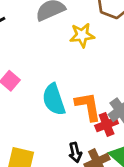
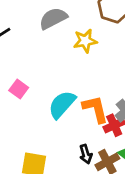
cyan semicircle: (54, 99) -> (62, 104), turned 64

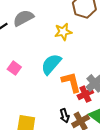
gray semicircle: (53, 18) -> (23, 18), moved
cyan semicircle: (62, 104) -> (51, 64), moved

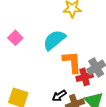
black arrow: (65, 116) -> (59, 96), turned 64

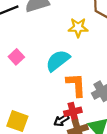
red cross: (85, 77) -> (73, 112), moved

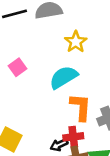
yellow star: (78, 28) -> (76, 42), moved, turned 30

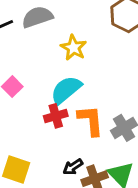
red cross: (73, 137) -> (56, 116), moved

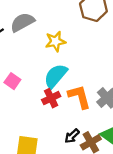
yellow star: (74, 48) -> (55, 41), turned -30

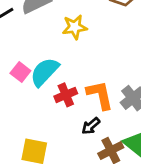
cyan semicircle: (56, 76) -> (45, 72), moved
black arrow: (72, 136) -> (91, 126), moved

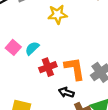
cyan semicircle: (45, 72) -> (32, 48), size x0.6
black arrow: (91, 126) -> (66, 92), turned 56

